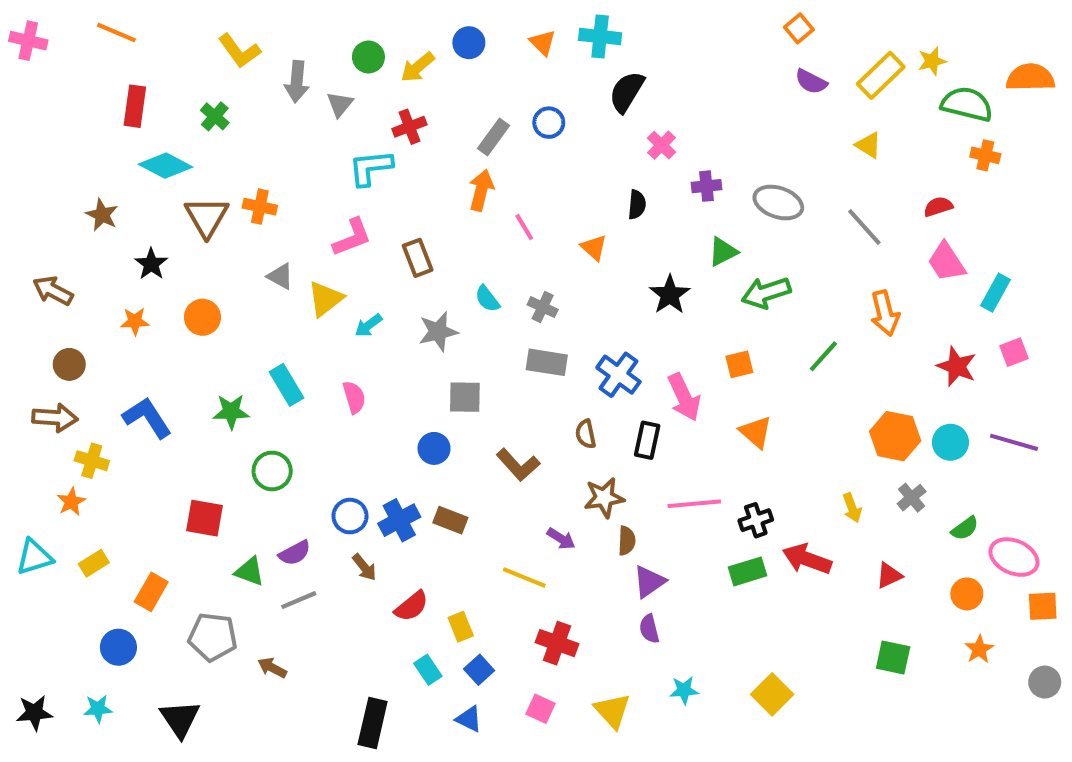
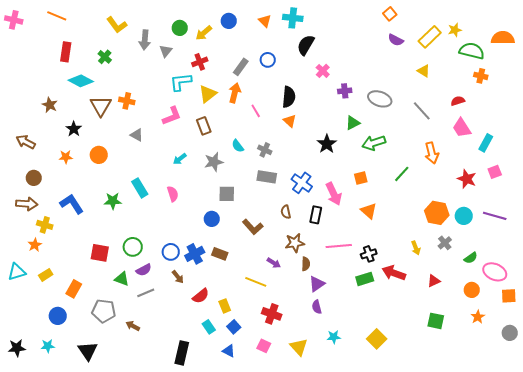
black semicircle: (637, 205) -> (289, 97), moved, size x1.5
yellow triangle: (325, 299) -> (208, 94), moved
green circle: (272, 471) -> (133, 247), moved

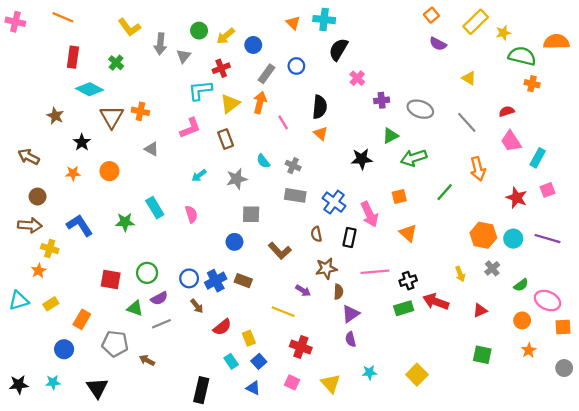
blue circle: (229, 21) -> (253, 45), moved
yellow rectangle: (430, 37) -> (476, 22), moved
black star: (327, 144) -> (362, 159), turned 30

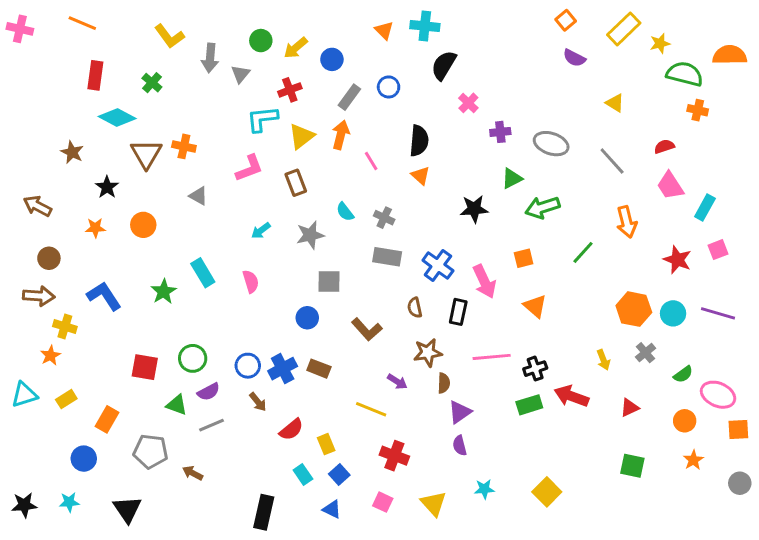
green star: (125, 222) -> (164, 292), turned -30

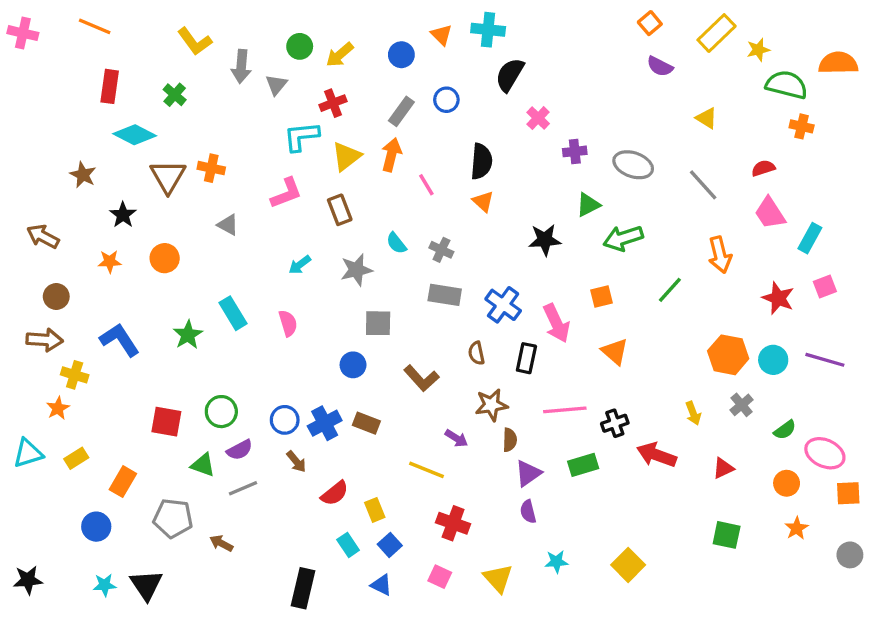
blue circle: (332, 59) -> (401, 55), moved
green rectangle: (529, 405) -> (583, 465), moved
cyan star: (69, 502) -> (105, 585), moved

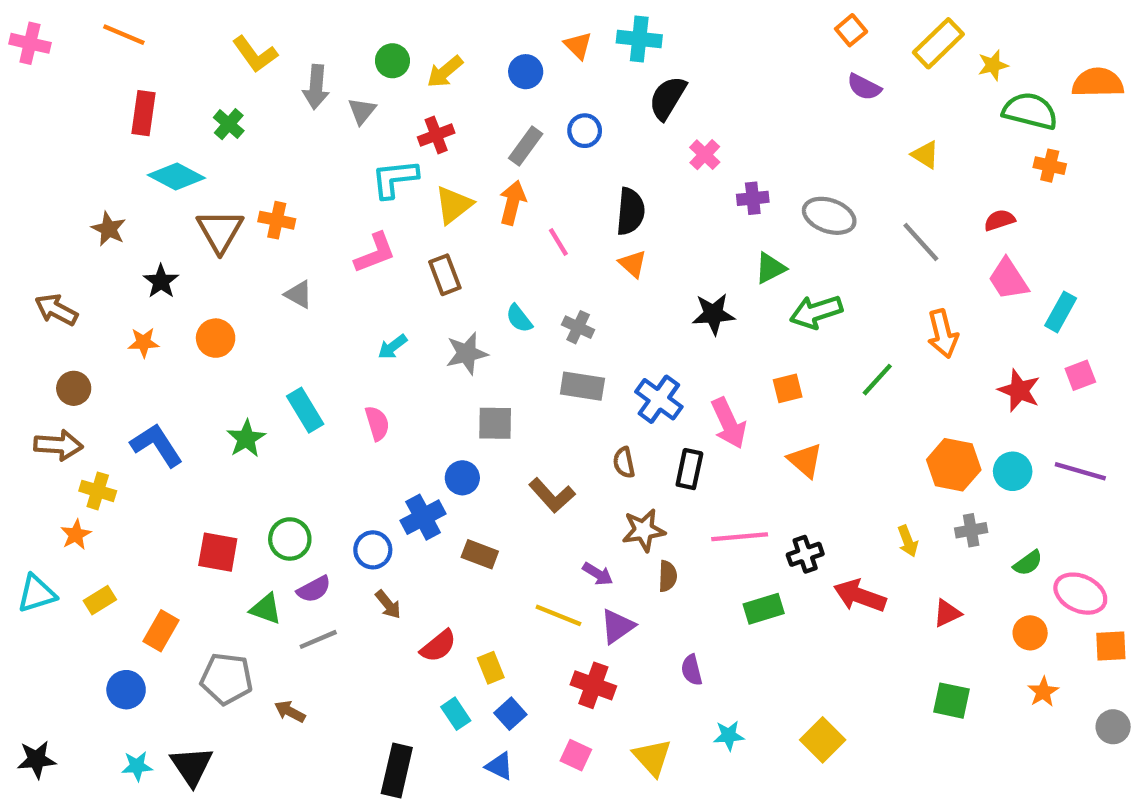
gray cross: (742, 405) -> (971, 530), turned 30
blue cross: (325, 423) -> (423, 517), moved
purple triangle: (528, 473) -> (617, 626), moved

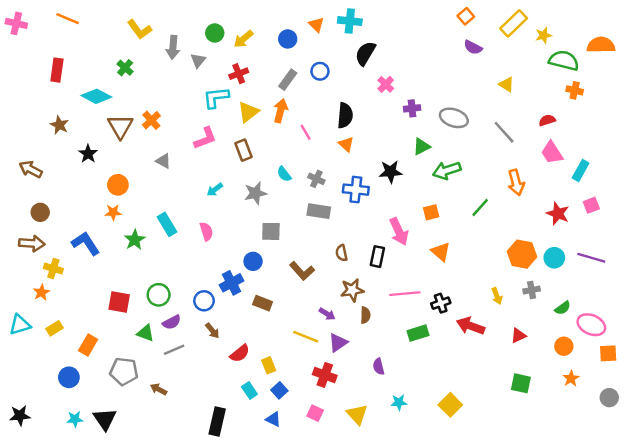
red rectangle: (144, 113) -> (57, 70), moved
orange cross: (277, 220) -> (151, 120), turned 36
orange star: (144, 342) -> (113, 212), moved
blue cross: (659, 399) -> (356, 190), moved, turned -30

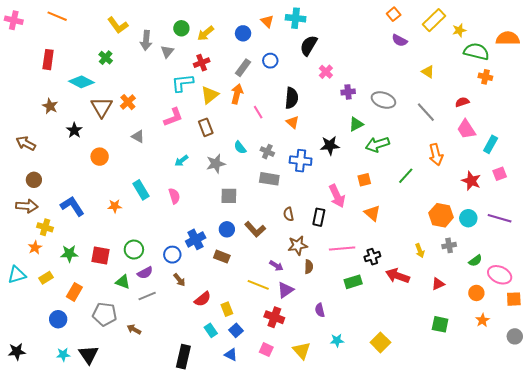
orange star: (113, 212) -> (115, 206), moved
green star: (135, 240) -> (69, 254), moved, turned 30
blue circle: (253, 261) -> (227, 229), moved

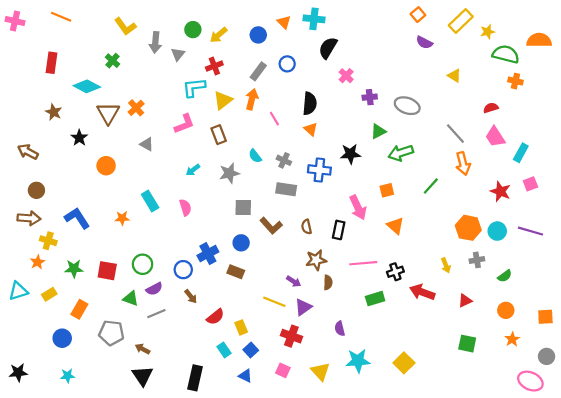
gray line: (426, 112) -> (455, 134), moved
brown L-shape: (255, 229) -> (271, 226), moved
pink ellipse: (500, 275) -> (530, 381), moved
cyan star: (337, 340) -> (358, 361), size x1.6
black triangle: (88, 355) -> (143, 376), moved

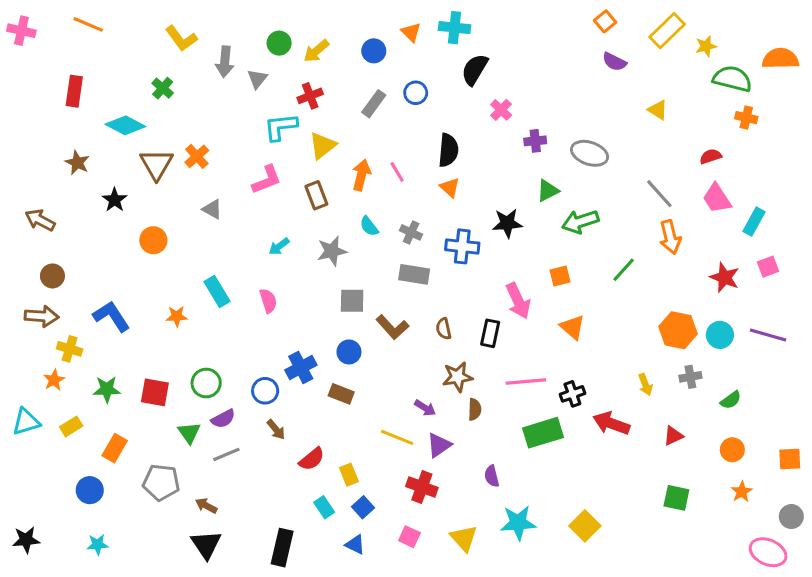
orange arrow: (252, 99) -> (361, 175), moved
green triangle: (131, 299) -> (189, 433), turned 35
green rectangle: (375, 299) -> (543, 433), size x1.4

